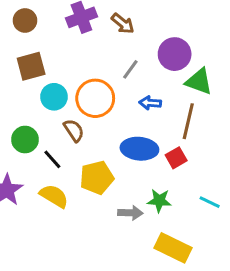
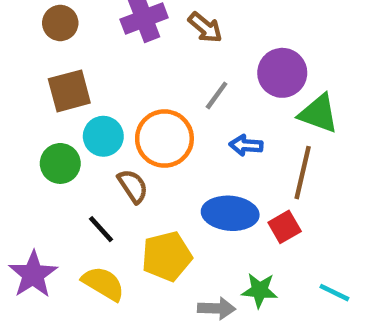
green circle: (25, 140) -> (60, 163), moved

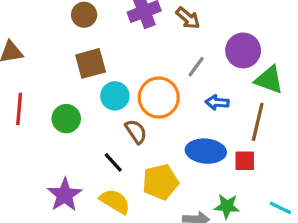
green circle: (60, 163) -> (66, 119), moved
red square: (285, 227) -> (245, 161), turned 30

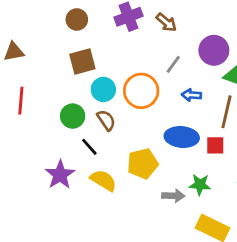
green circle: (66, 119) -> (73, 116), moved
brown semicircle: (136, 132) -> (106, 120), moved
black line: (113, 162) -> (89, 147), moved

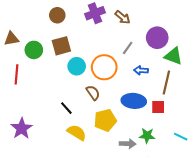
green circle: (73, 116) -> (34, 50), moved
brown semicircle: (106, 120) -> (93, 93), moved
purple star: (60, 175) -> (22, 128), moved

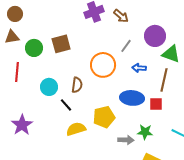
brown circle: (57, 15) -> (15, 14), moved
cyan circle: (77, 66) -> (49, 87), moved
brown semicircle: (93, 93) -> (77, 85), moved, turned 42
yellow semicircle: (77, 133) -> (76, 129), turned -48

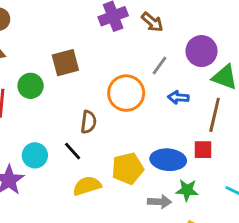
green circle: (34, 48) -> (31, 86), moved
cyan circle: (49, 87) -> (35, 155), moved
blue ellipse: (132, 98) -> (168, 160), moved

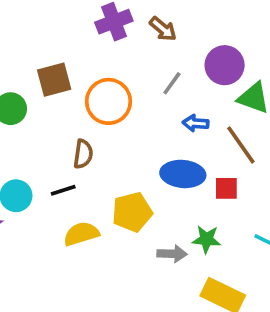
orange circle: (126, 93) -> (109, 101), moved
brown line: (215, 115) -> (241, 145), turned -48
black line: (73, 151) -> (63, 190), turned -66
blue ellipse: (168, 160) -> (183, 174), moved

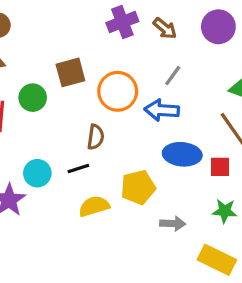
purple circle: (225, 65) -> (218, 27), moved
blue arrow: (196, 123) -> (162, 110), moved, size x1.5
green star: (206, 239) -> (225, 211), moved

